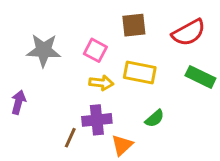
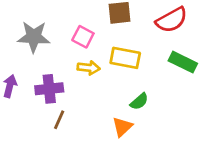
purple cross: (97, 120) -> (49, 89), moved
orange triangle: (122, 145) -> (122, 127), moved

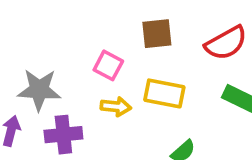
gray star: (34, 37) -> (39, 90), moved

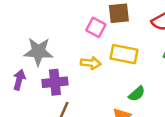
pink square: (108, 65) -> (96, 27), moved

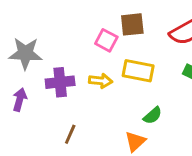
gray star: (38, 52) -> (25, 53), moved
purple cross: (55, 82) -> (60, 82), moved

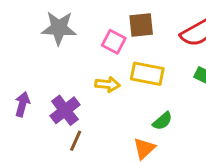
gray star: (25, 53) -> (59, 28), moved
purple cross: (60, 82) -> (65, 110), moved, turned -32

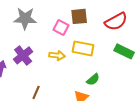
purple cross: (65, 110) -> (23, 55), moved

